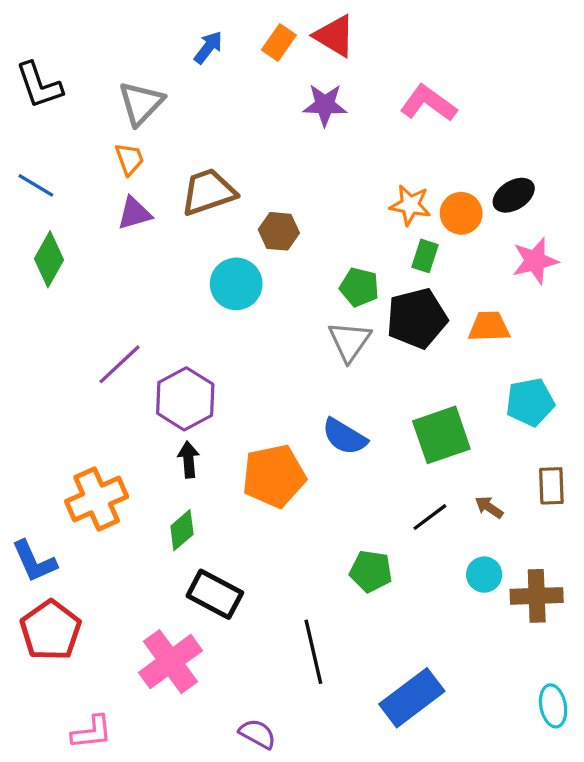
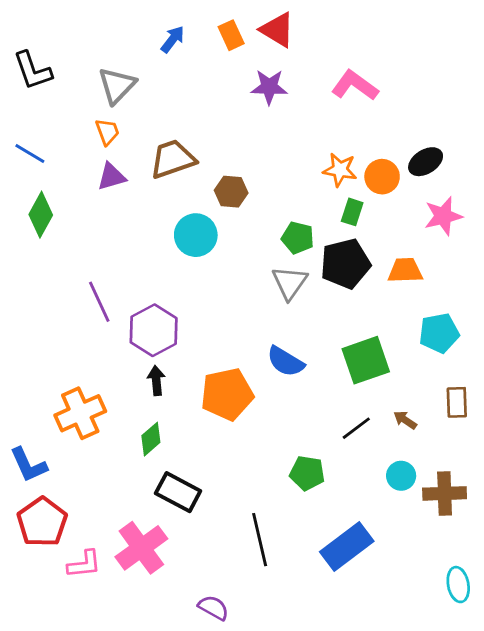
orange rectangle: (279, 42) -> (231, 35), turned -60
purple line: (120, 364) -> (99, 302), turned -72
blue rectangle: (412, 698) -> (347, 546), moved
pink L-shape: (92, 732) -> (84, 564), moved

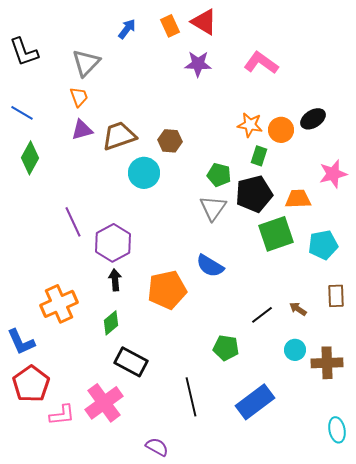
brown trapezoid: (173, 159) -> (119, 136), moved
pink star: (443, 216) -> (333, 174), moved
green square: (366, 360) -> (276, 234), moved

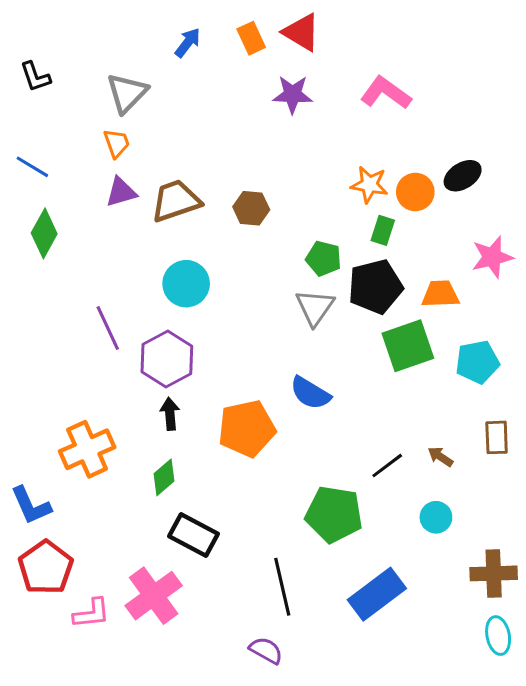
black L-shape: (24, 52) -> (35, 77), size x0.7
cyan circle: (144, 173) -> (186, 284), moved
green pentagon: (226, 348) -> (334, 514), size x1.5
brown cross: (327, 363) -> (494, 573), moved
purple semicircle: (157, 447) -> (266, 650), moved

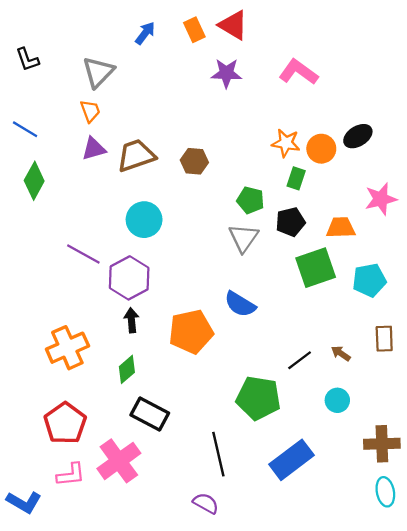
black pentagon: (375, 287) -> (290, 222), size x0.7
purple line: (108, 328) -> (83, 254), turned -36
blue L-shape: (31, 505) -> (24, 502), moved, turned -36
red pentagon: (46, 568) -> (65, 423), moved

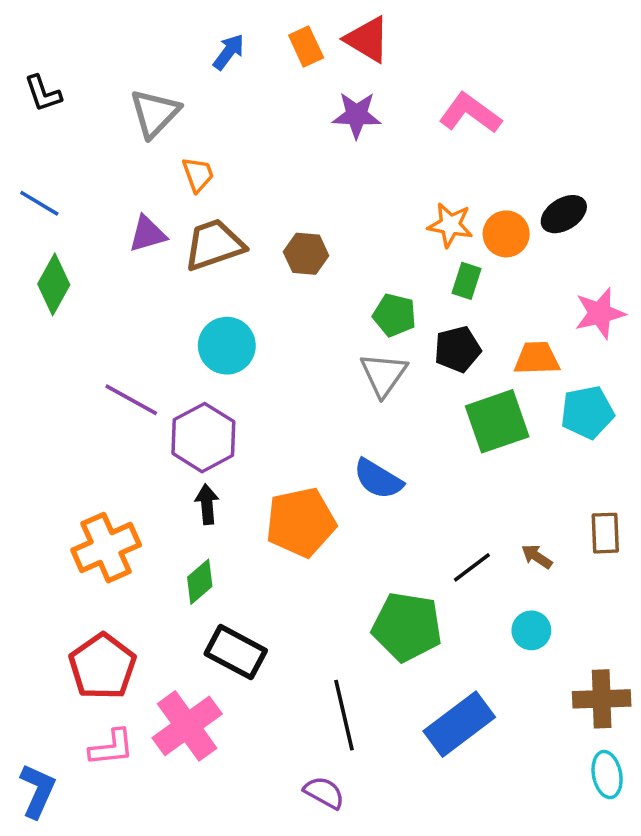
orange trapezoid: (90, 111) -> (198, 174), moved
cyan pentagon: (369, 280) -> (587, 412), moved
blue L-shape: (24, 502) -> (38, 791), turned -96

